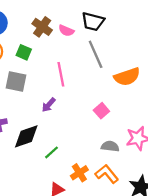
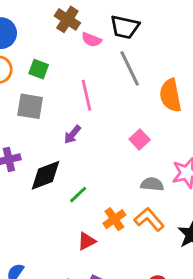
brown cross: (42, 27) -> (67, 19), moved
orange semicircle: (127, 77) -> (170, 95), turned 100

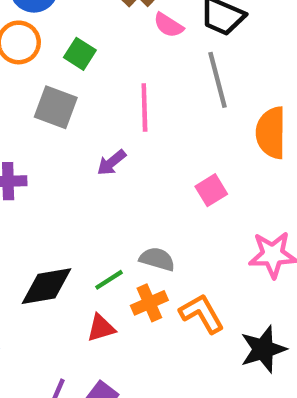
black diamond: (45, 175) -> (47, 286), moved
gray semicircle: (152, 184) -> (157, 259), moved
green line: (78, 195) -> (109, 280), moved

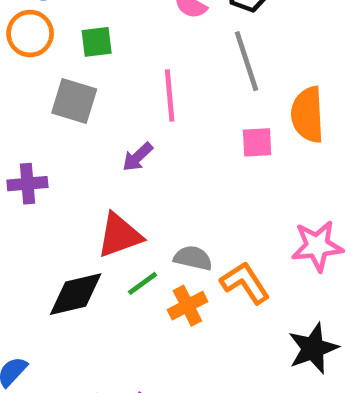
green square: (80, 54) -> (97, 42), turned -36
pink square: (211, 190) -> (257, 142), moved, turned 32
orange L-shape: (202, 314) -> (245, 283), moved
red triangle: (101, 328) -> (120, 235), moved, size x1.5

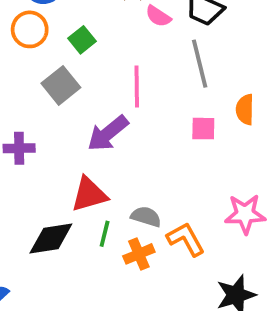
green square: (97, 42) -> (82, 40), turned -36
gray square: (74, 101) -> (61, 85), turned 30
orange semicircle: (308, 115) -> (245, 109), size x0.7
purple arrow: (138, 157) -> (108, 133), size x1.6
green line: (143, 283) -> (105, 234), turned -44

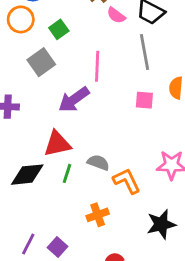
orange cross: (139, 254) -> (98, 215), moved

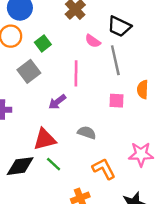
pink semicircle: (116, 15) -> (93, 41), moved
purple arrow: (74, 100) -> (57, 102), size x0.7
gray semicircle: (98, 163) -> (87, 133), moved
green line: (67, 173) -> (54, 164), turned -63

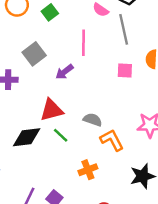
gray square: (29, 71) -> (34, 54), moved
gray semicircle: (87, 133) -> (93, 120), moved

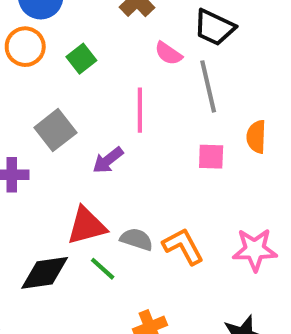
gray semicircle: (93, 120) -> (137, 239), moved
orange L-shape: (112, 140) -> (183, 246), moved

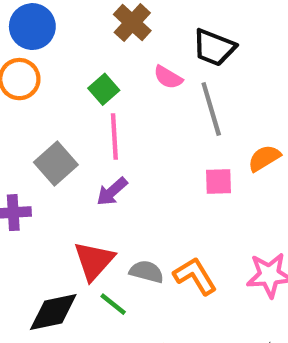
green square: (81, 59) -> (104, 89), moved
pink line: (140, 110) -> (114, 136), moved
orange semicircle: (256, 137) -> (264, 158), turned 60
red triangle: (87, 226) -> (94, 261), turned -30

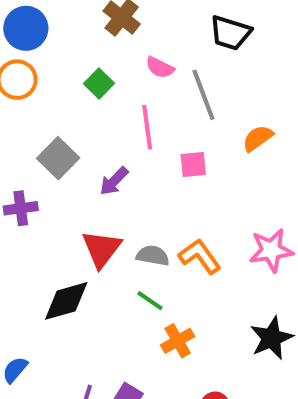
black trapezoid: (214, 48) -> (230, 33), moved
pink line: (114, 136) -> (147, 127), moved
pink square: (219, 182) -> (193, 165), moved
green line: (113, 304) -> (150, 301), moved

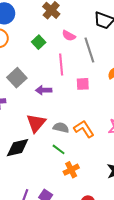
purple arrow: (114, 181) -> (44, 90), turned 42

